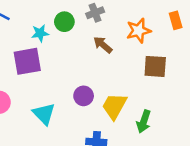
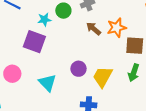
orange star: (139, 31) -> (117, 28), moved
purple square: (27, 61) -> (34, 42), turned 30
green arrow: (144, 121) -> (134, 73), moved

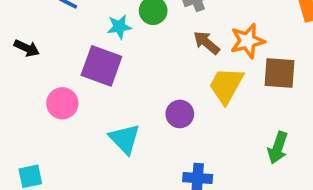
green arrow: (134, 73) -> (278, 148), moved
pink circle: (12, 74) -> (62, 103), moved
yellow trapezoid: (103, 77) -> (226, 85), moved

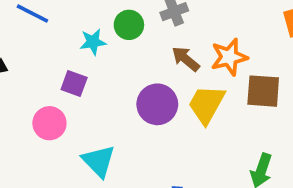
purple square: (101, 66) -> (74, 84), size x0.6
pink circle: (62, 103) -> (49, 123), moved
purple circle: (180, 114) -> (157, 104), moved, size x1.4

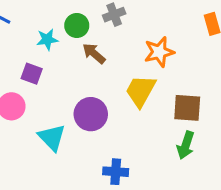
brown arrow: (186, 59) -> (94, 53), moved
brown square: (263, 91) -> (187, 108), moved
purple circle: (157, 104) -> (91, 114), moved

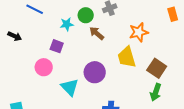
yellow trapezoid: (141, 91) -> (127, 57), turned -45
brown square: (187, 108) -> (157, 68), turned 30

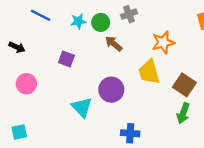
cyan star: (67, 24) -> (78, 21), moved
pink circle: (44, 67) -> (26, 84), moved

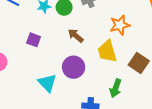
brown arrow: (114, 44) -> (76, 36), moved
green arrow: (183, 113) -> (116, 88), moved

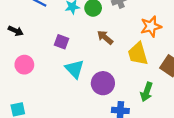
purple circle: (74, 67) -> (103, 83), moved
cyan triangle: (47, 83) -> (75, 69), moved

